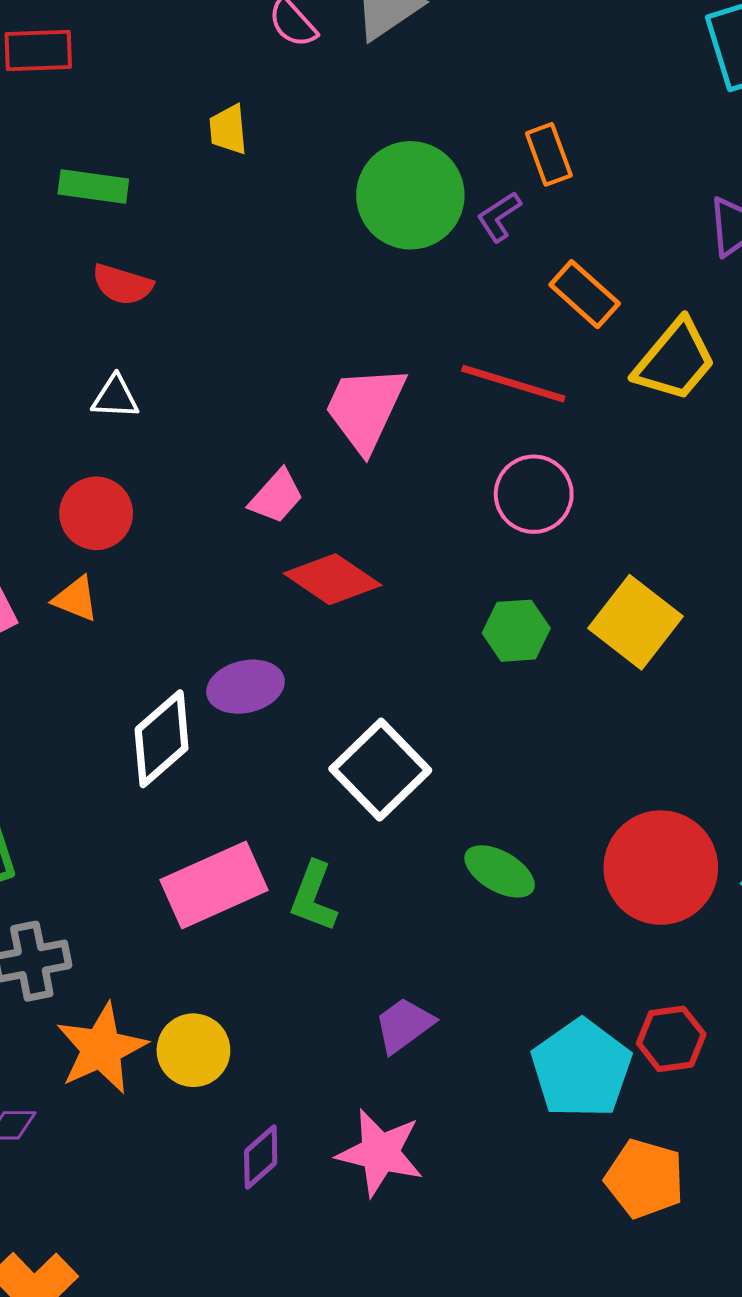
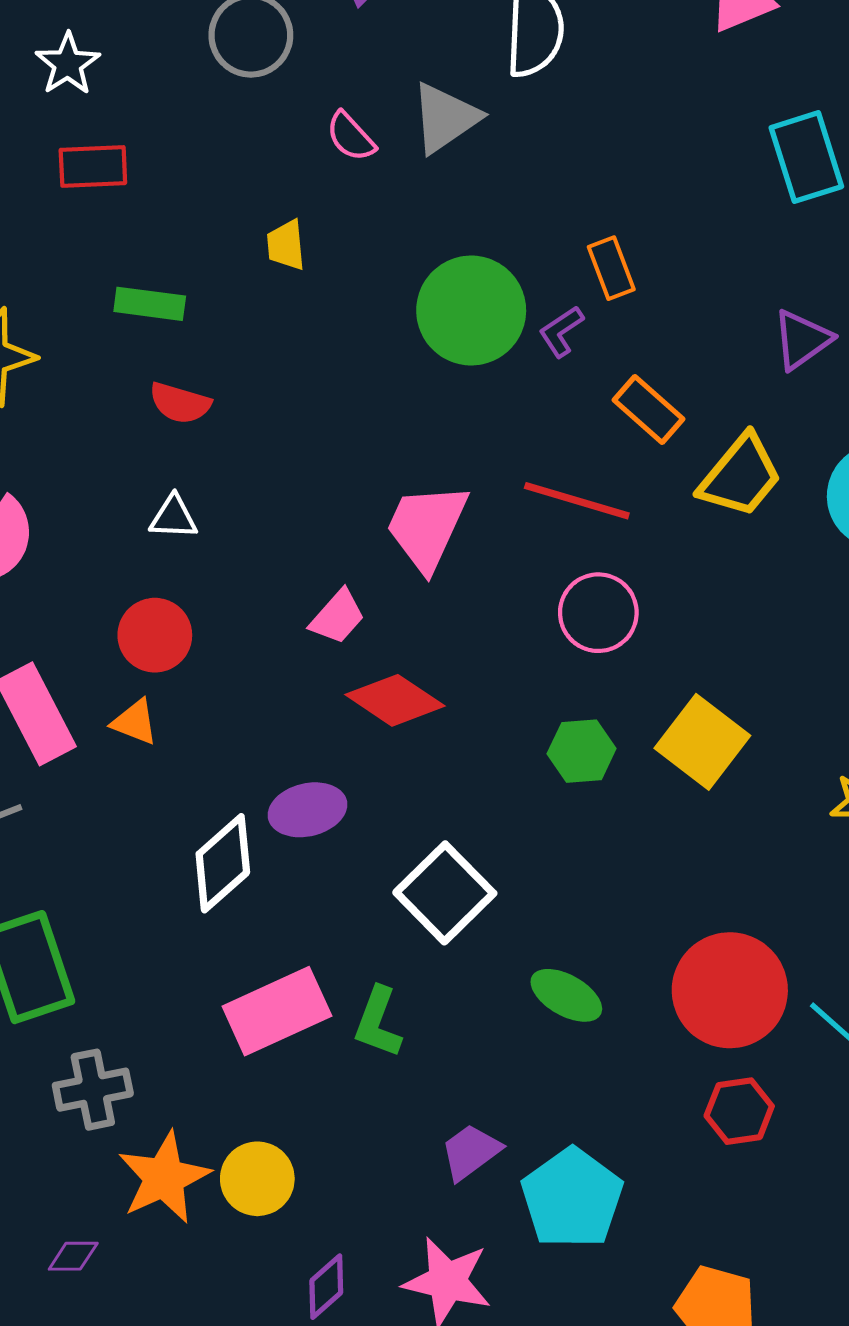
red hexagon: (671, 1039) -> (739, 1111), moved
cyan pentagon: (581, 1069) -> (572, 1198), moved

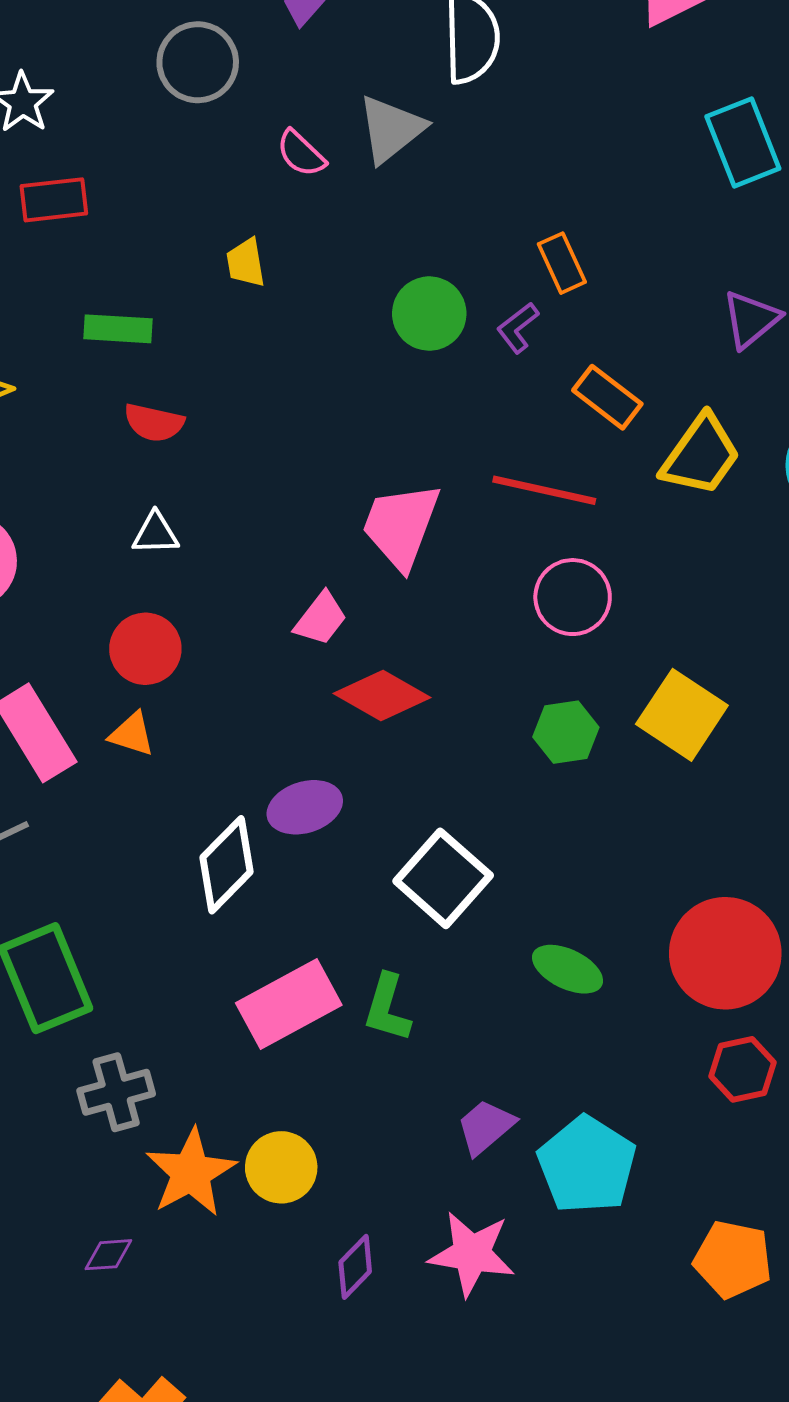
green circle: (471, 311) -> (429, 314), size x0.7

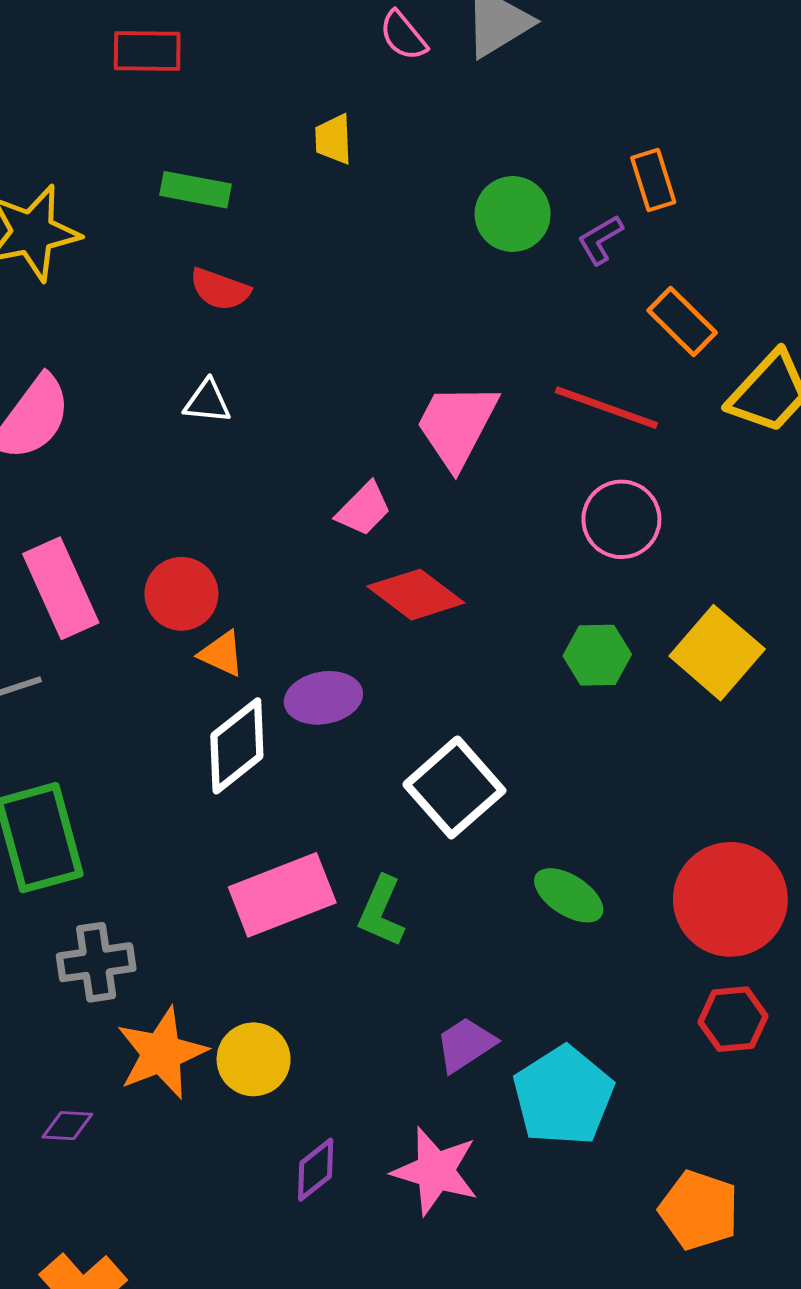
red circle: (145, 649) -> (181, 594), moved
orange triangle: (132, 734) -> (222, 654), moved

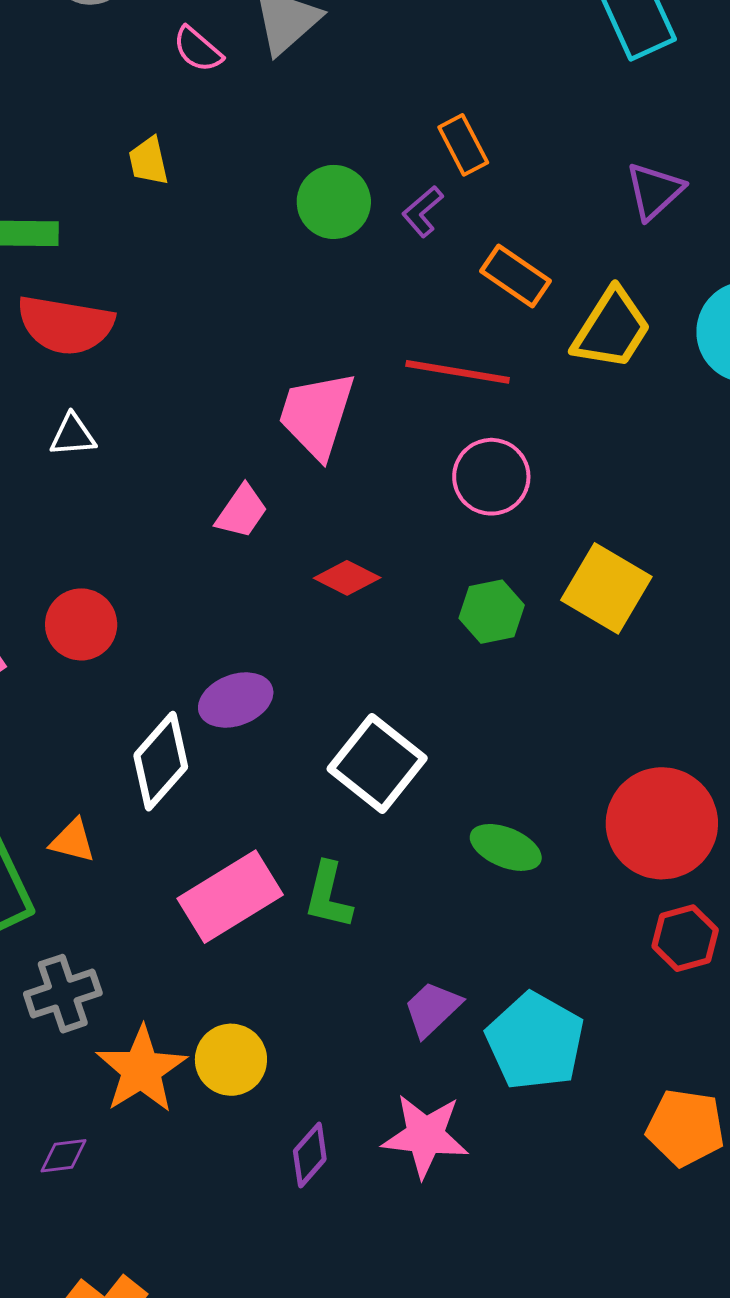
red semicircle: (220, 289) -> (65, 325), size x1.6
red diamond: (416, 595) -> (347, 578), moved, size x0.7
orange triangle: (222, 654) -> (73, 841), moved

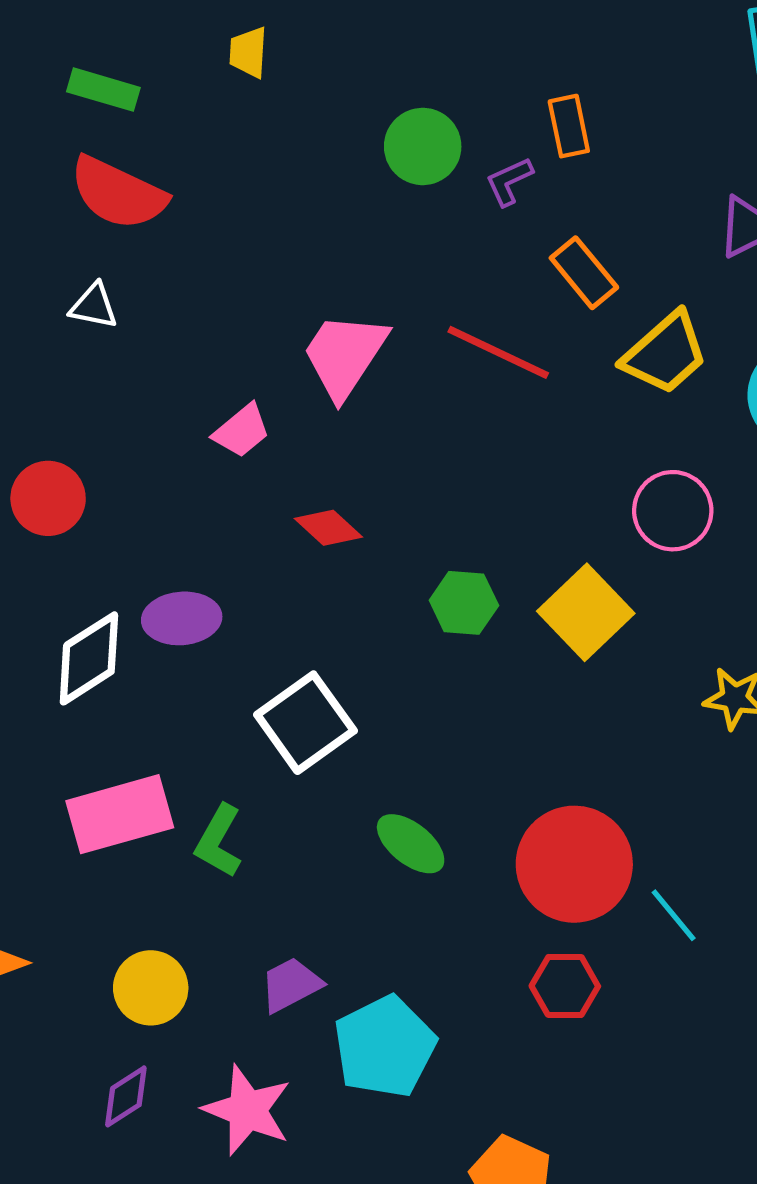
pink circle: (491, 477) -> (673, 511), moved
yellow circle: (231, 1060) -> (151, 988), moved

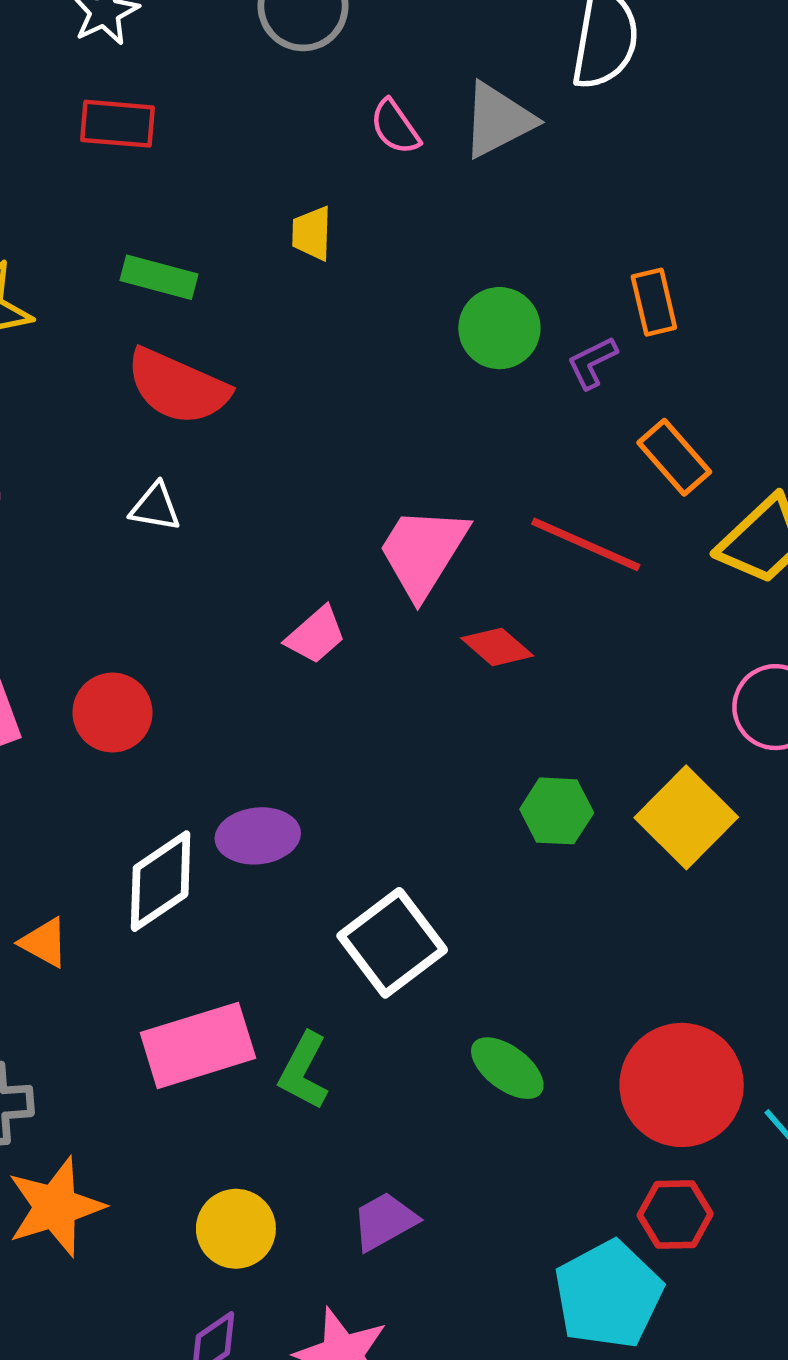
red diamond: (328, 528) -> (497, 647), moved
cyan pentagon: (385, 1047) -> (608, 1295), moved

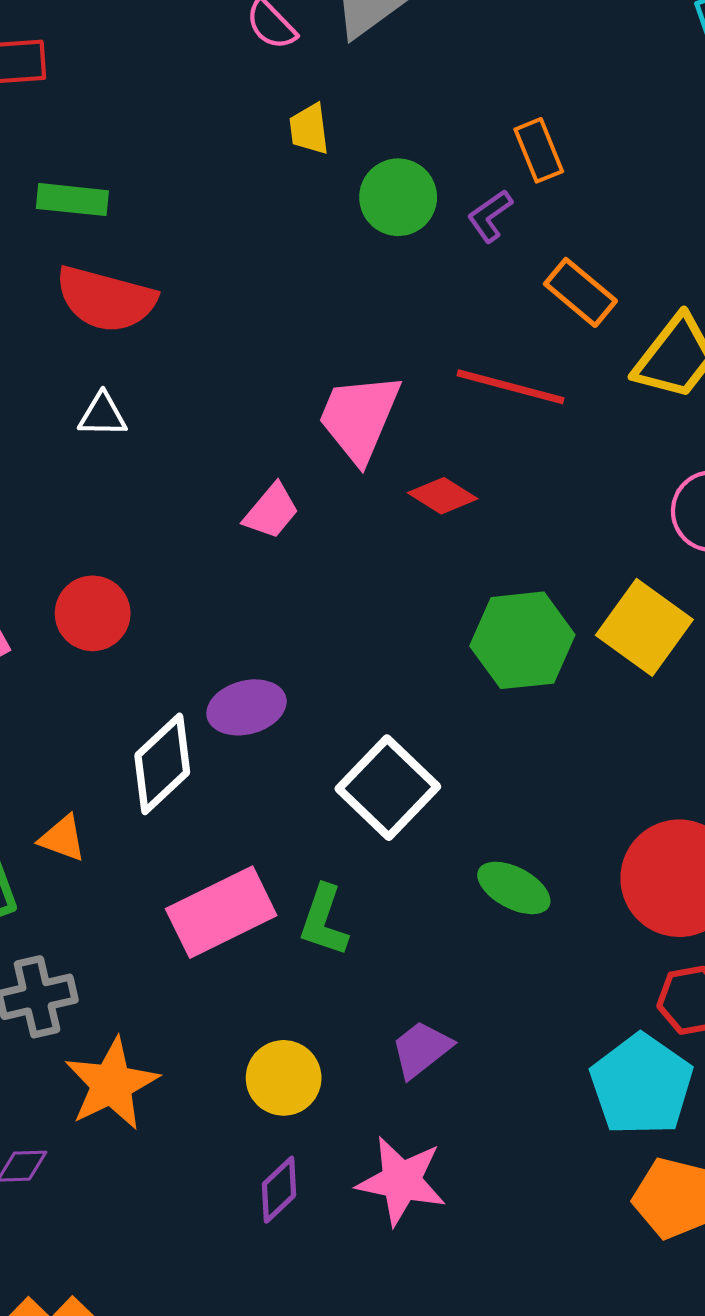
yellow trapezoid: (312, 233) -> (309, 129), moved
green hexagon: (557, 811) -> (522, 640), size x1.5

